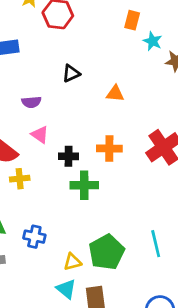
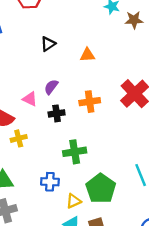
purple semicircle: (31, 102) -> (51, 87), moved, turned 140
green cross: (84, 185) -> (75, 152), moved
blue cross: (34, 237) -> (50, 182), moved

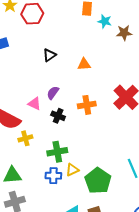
black cross: (57, 113) -> (58, 116), turned 32
green cross: (75, 152) -> (57, 152), moved
yellow triangle: (74, 201) -> (72, 170), moved

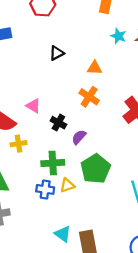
cyan star: (105, 21) -> (118, 36), moved
purple semicircle: (53, 93) -> (79, 137), moved
orange cross: (87, 105) -> (89, 97), moved, turned 36
green pentagon: (98, 181) -> (95, 169), moved

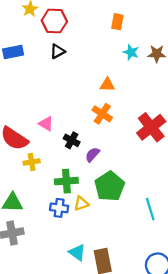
black triangle: (57, 53) -> (57, 51), moved

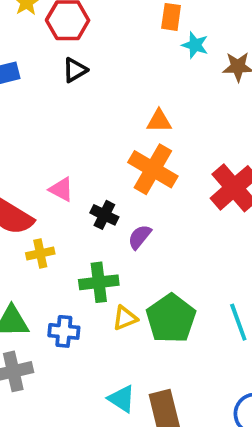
cyan star: (131, 52) -> (195, 45), moved
orange cross: (102, 114) -> (153, 169), size x1.4
green pentagon: (110, 186) -> (171, 318), moved
blue cross: (59, 208) -> (64, 331), moved

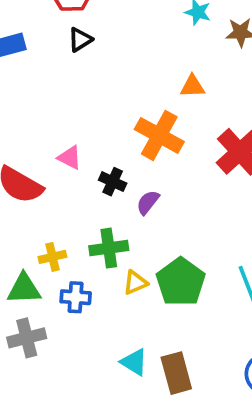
orange triangle: (159, 121) -> (192, 86), moved
yellow cross: (40, 253) -> (52, 257), moved

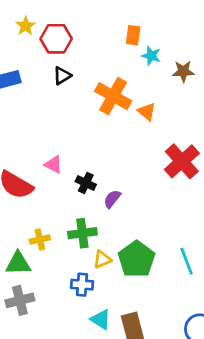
orange triangle: (192, 86) -> (147, 112), turned 42
orange cross: (159, 135) -> (113, 96), moved
blue cross: (76, 297) -> (82, 285), moved

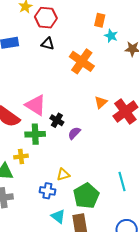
black triangle: (62, 76) -> (48, 44), turned 40
orange triangle: (147, 112) -> (101, 102), moved, turned 32
pink triangle: (53, 165) -> (36, 105), size x1.6
green cross: (82, 233) -> (35, 134), moved
green pentagon: (136, 259) -> (86, 196), moved

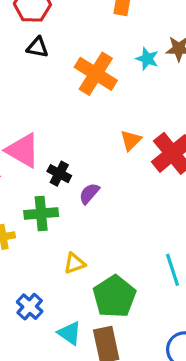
cyan star: (111, 36) -> (147, 59), moved
green cross: (35, 134) -> (41, 214), moved
blue cross: (47, 191) -> (30, 307), moved, turned 35

